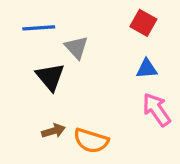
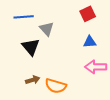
red square: (143, 23) -> (88, 14), turned 35
pink arrow: (156, 110) -> (96, 67), turned -55

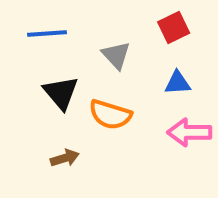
gray triangle: (47, 29) -> (116, 55), moved
orange semicircle: (56, 86) -> (110, 115), moved

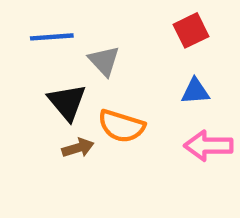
gray triangle: (116, 55) -> (104, 61), moved
brown arrow: (65, 158) -> (78, 148), moved

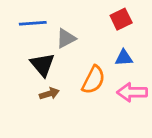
gray triangle: (104, 61) -> (66, 38), turned 45
orange semicircle: (121, 126) -> (93, 80), moved, turned -80

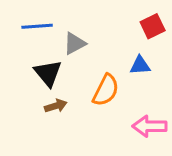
red square: (121, 19) -> (153, 26), moved
pink arrow: (132, 92) -> (149, 126), moved

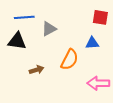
red square: (153, 26) -> (100, 17), turned 35
black triangle: (48, 73) -> (17, 41), moved, turned -42

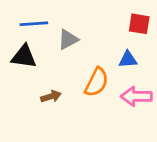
pink arrow: (98, 83) -> (136, 96), moved

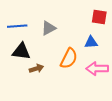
blue line: (34, 24) -> (17, 26), moved
black triangle: (24, 57) -> (21, 51), moved

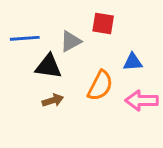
red square: (99, 17) -> (103, 24), moved
black triangle: (21, 51) -> (48, 66), moved

